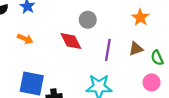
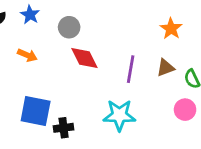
gray circle: (88, 20) -> (69, 27), moved

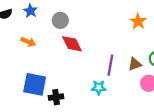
brown triangle: (165, 68) -> (135, 64), moved
purple line: (131, 69) -> (110, 65), moved
cyan star: (119, 115) -> (99, 88), size x0.6

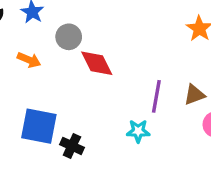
gray circle: (60, 20) -> (69, 37), moved
black cross: (56, 97) -> (72, 146), turned 32

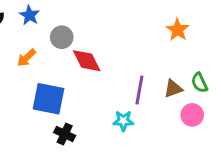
orange arrow: (29, 60) -> (27, 58), turned 114
blue square: (39, 126) -> (49, 99), moved

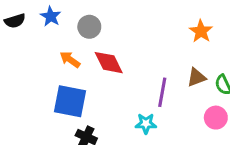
gray circle: (62, 37) -> (89, 27), moved
orange arrow: (27, 58) -> (70, 60), moved, turned 78
brown triangle: (173, 89) -> (196, 77), moved

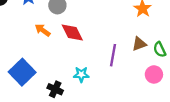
blue square: (70, 101) -> (22, 72), moved, turned 35
cyan star: (146, 124) -> (81, 74), moved

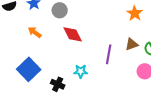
orange arrow: (43, 30) -> (35, 32), moved

